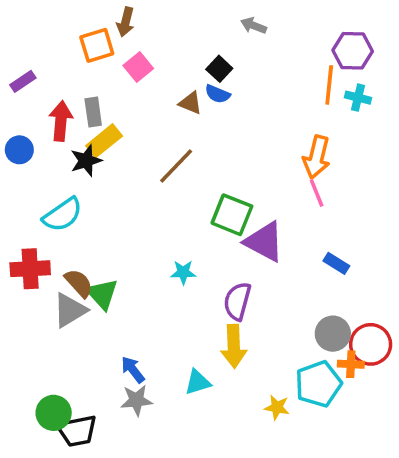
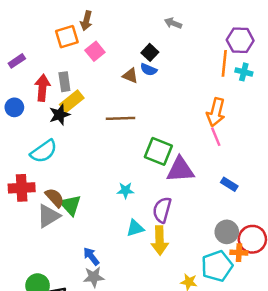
brown line: (176, 166) -> (121, 118), turned 44
purple triangle: (264, 242) -> (180, 170), turned -32
cyan triangle: (198, 382) -> (135, 228), moved

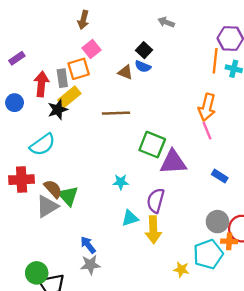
orange square: (67, 37) -> (79, 69), moved

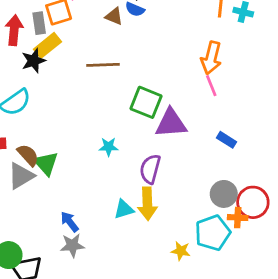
cyan triangle: (130, 218) -> (124, 209), moved

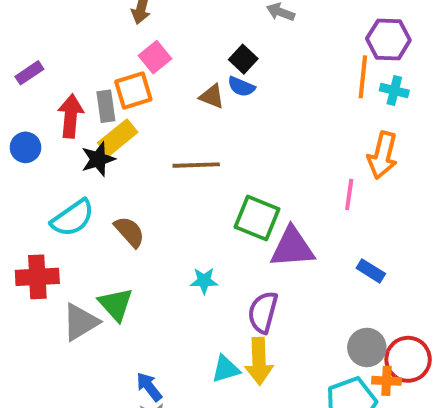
orange arrow: (211, 58) -> (383, 155), moved
pink line: (211, 86) -> (349, 194), turned 30
brown semicircle: (28, 155) -> (129, 232), moved

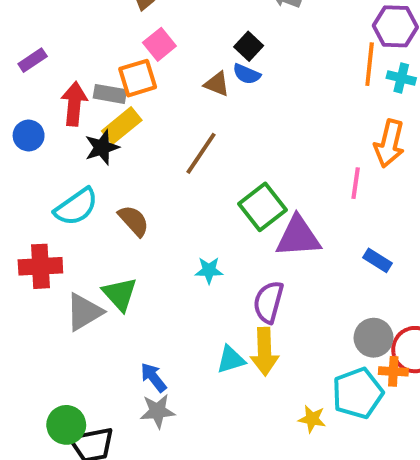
gray rectangle: (106, 106) -> (110, 94), turned -72
brown line: (196, 165) -> (201, 153), turned -54
green square: (257, 218) -> (262, 207), turned 30

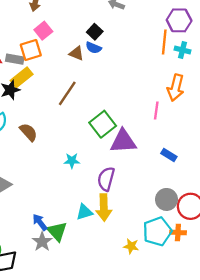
green triangle: (120, 294) -> (57, 231), moved
orange cross: (393, 371) -> (178, 233), moved
gray star: (157, 411) -> (42, 242), turned -30

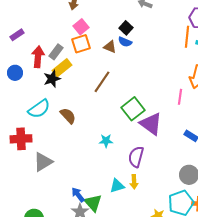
orange square: (31, 50) -> (81, 44), moved
gray rectangle: (15, 59) -> (56, 52), turned -63
purple triangle: (123, 141) -> (151, 124), turned 40
yellow arrow: (104, 207) -> (134, 182), size x0.6

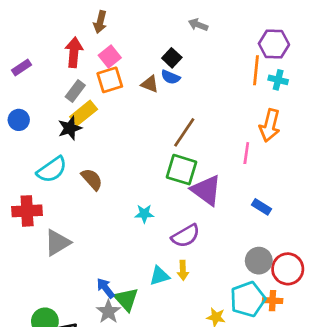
red arrow: (38, 57) -> (74, 52), moved
brown line: (102, 82) -> (184, 132), moved
green square: (133, 109) -> (182, 170), turned -35
purple semicircle: (136, 157) -> (186, 236), turned -135

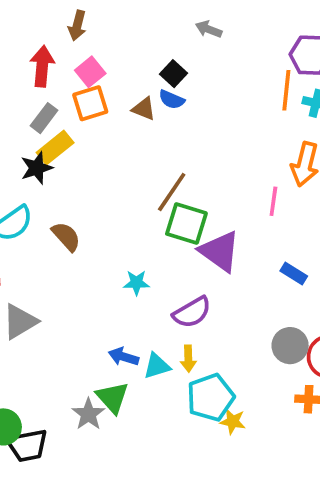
brown line: (184, 132) -> (172, 192), moved
blue arrow: (106, 288) -> (124, 357), moved, turned -35
cyan pentagon: (248, 299) -> (210, 397), moved

